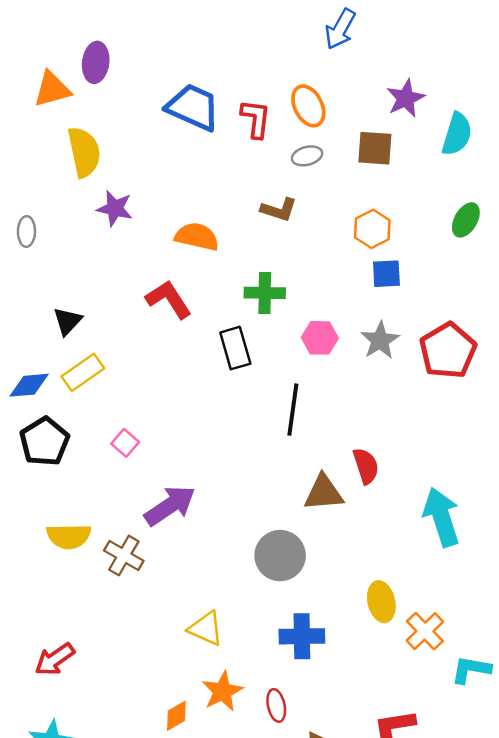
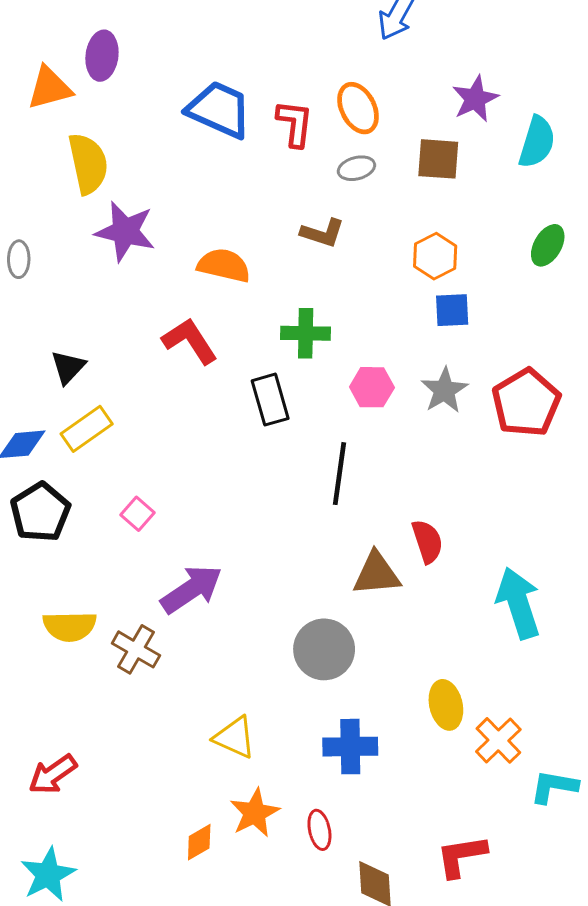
purple star: (115, 208) -> (125, 231), size x1.4

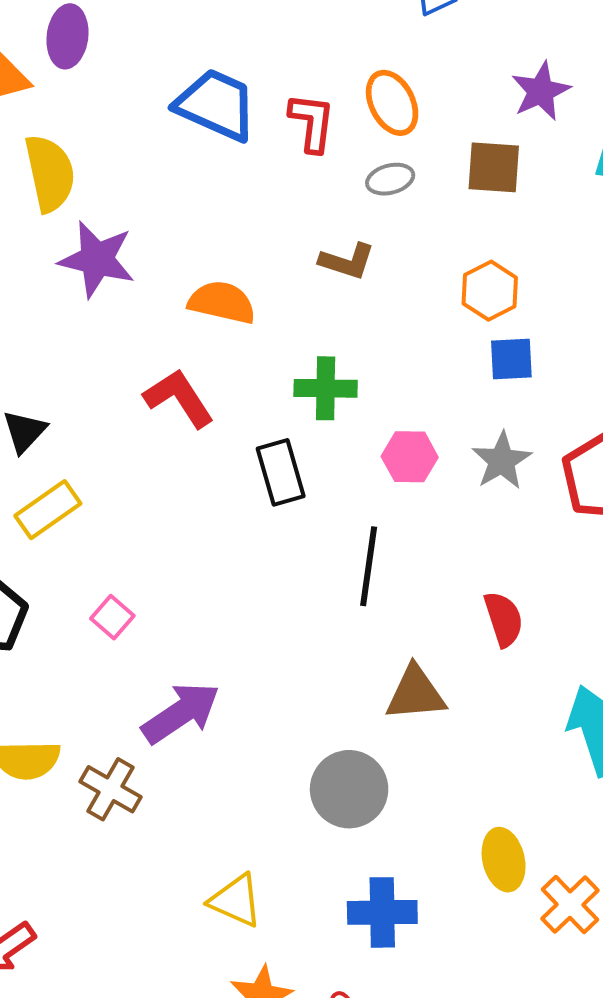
red semicircle: (427, 541) -> (504, 619), moved

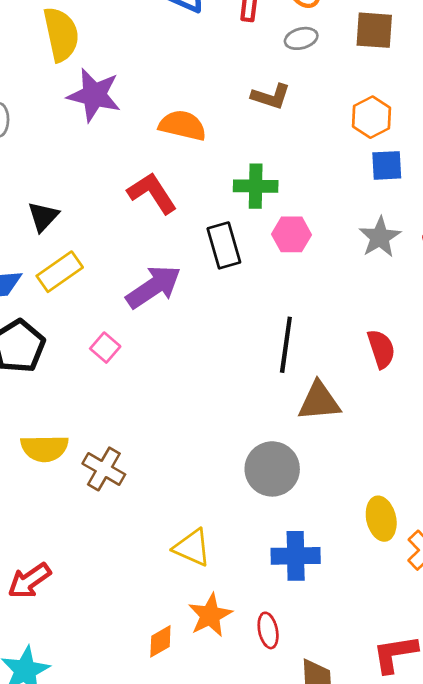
pink hexagon: (410, 457) -> (291, 234), moved
black line: (369, 566) -> (286, 345), moved
purple arrow: (181, 713) -> (154, 287), moved

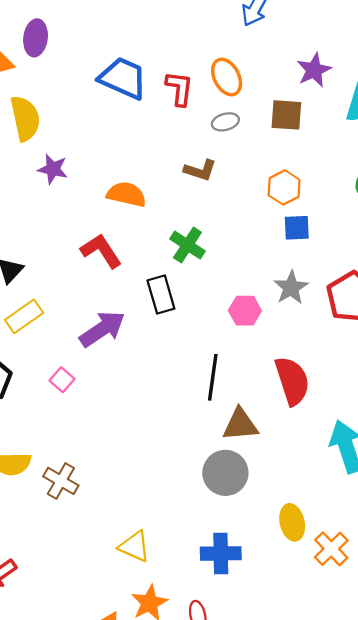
purple star: (94, 95) -> (53, 169), size x0.7
green cross: (256, 186) -> (187, 245), turned 32
pink hexagon: (291, 234) -> (245, 311), moved
red semicircle: (381, 349) -> (292, 381), size x1.5
gray circle: (272, 469) -> (225, 473), moved

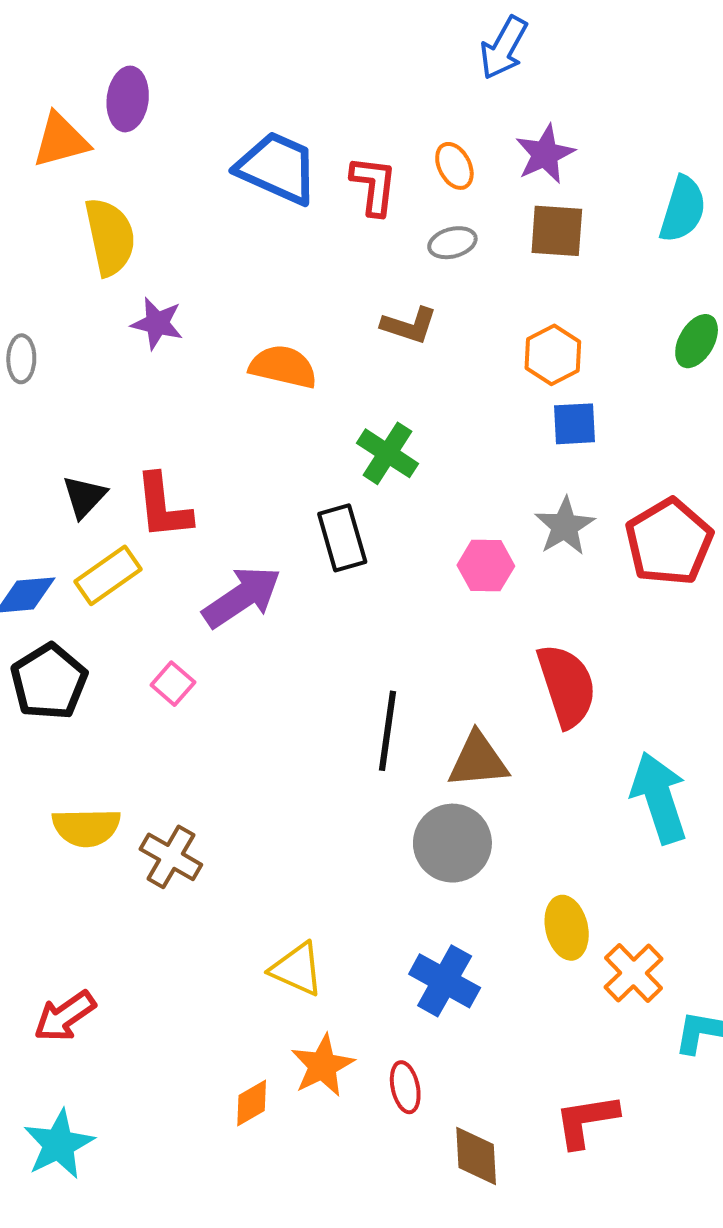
purple star: (314, 70) -> (545, 154), moved
orange ellipse: (227, 77) -> (454, 166), size x0.7
red L-shape: (101, 251) -> (163, 506), moved, turned -153
black line: (213, 377) -> (387, 731), moved
blue cross: (221, 553) -> (445, 981), turned 30

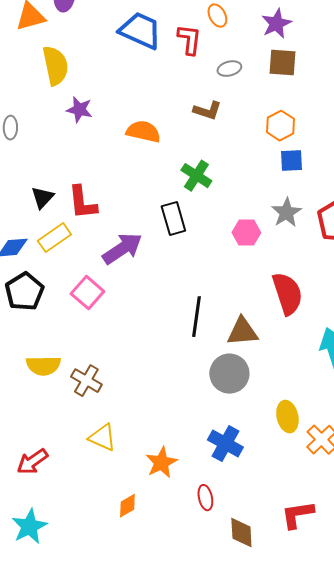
orange ellipse: (454, 166) -> (217, 16), moved
pink square: (173, 684) -> (87, 293), size x1.5
yellow triangle: (297, 969) -> (102, 438), moved
orange star: (323, 1066) -> (161, 463), moved

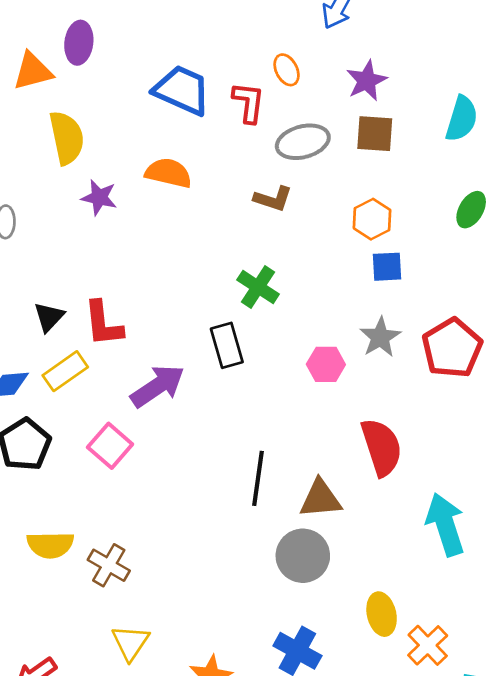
gray ellipse: (229, 69) -> (303, 142), size x1.6
orange semicircle: (143, 132) -> (168, 173), moved
yellow triangle: (102, 438) -> (130, 643), turned 40

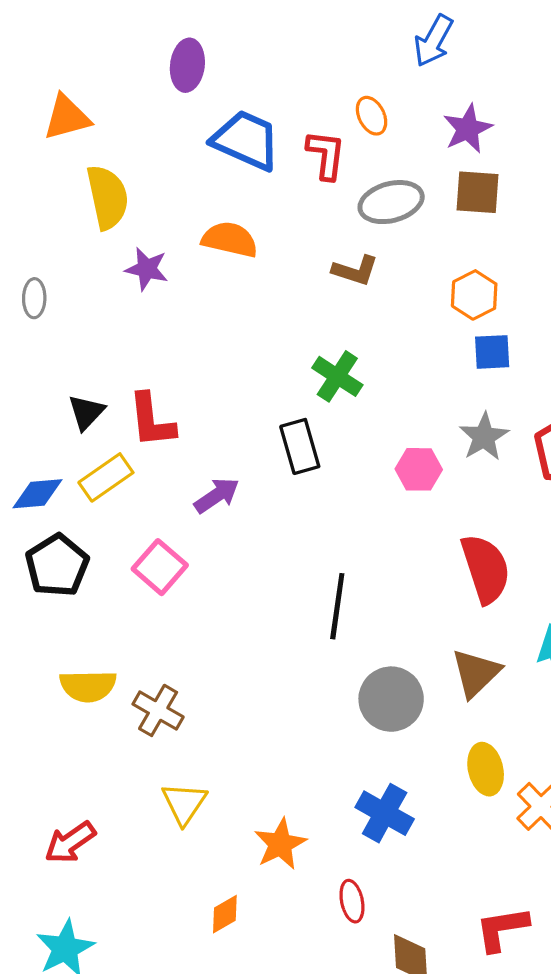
purple ellipse: (79, 43) -> (187, 65), moved
purple arrow: (158, 386) -> (217, 495), size x0.7
brown triangle: (320, 499) -> (476, 673), moved, turned -39

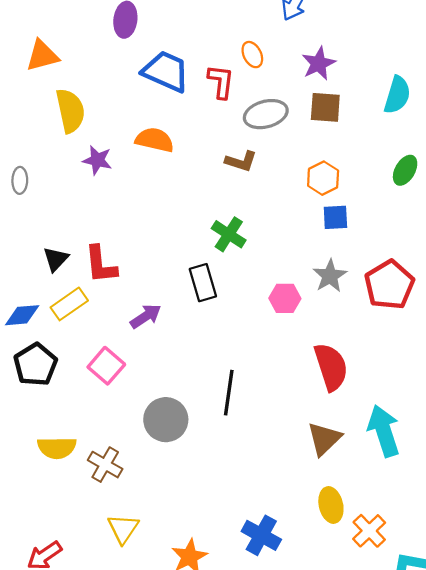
gray circle: (391, 699) -> (166, 420), moved

